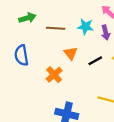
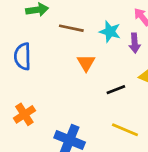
black line: (95, 61) -> (116, 90), moved
orange cross: (54, 75) -> (24, 114), moved

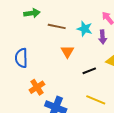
blue semicircle: (23, 56) -> (21, 58), moved
orange cross: (24, 114) -> (37, 87), moved

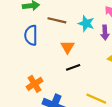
blue semicircle: (21, 58) -> (31, 35), moved
black line: (89, 71) -> (73, 67), moved

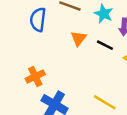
black line: (73, 67) -> (105, 45), moved, turned 40

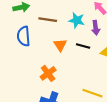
orange cross: (35, 77) -> (48, 73), moved

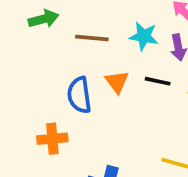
blue semicircle: (24, 36) -> (79, 95), moved
orange cross: (48, 73) -> (52, 139), moved, turned 35

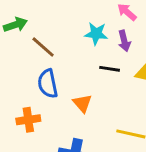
brown line: (92, 38) -> (43, 47), moved, turned 40
orange triangle: (117, 82) -> (82, 103), moved

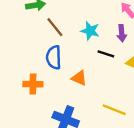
cyan star: (96, 34) -> (90, 31), moved
orange triangle: (82, 103) -> (79, 78), turned -35

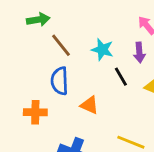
black line: (106, 54) -> (121, 77), turned 42

